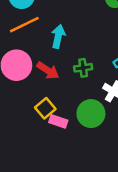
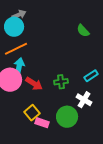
cyan arrow: (58, 36) -> (19, 67), moved

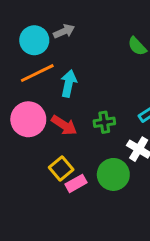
gray arrow: (19, 15) -> (64, 31), moved
cyan arrow: (19, 67) -> (69, 83), moved
pink rectangle: (42, 123) -> (76, 183), turned -48

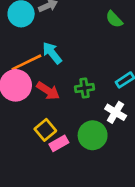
orange line: (37, 73) -> (26, 62), moved
cyan arrow: (69, 83) -> (52, 53), turned -50

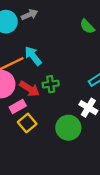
green cross: (84, 88) -> (51, 84), moved
pink rectangle: (59, 143) -> (18, 106), moved

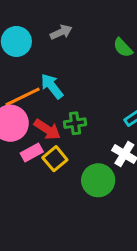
gray arrow: (29, 15) -> (61, 32), moved
yellow square: (27, 123) -> (55, 159), moved

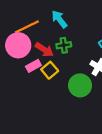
cyan arrow: (52, 86) -> (59, 19), moved

